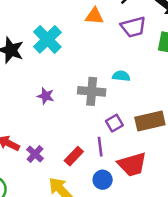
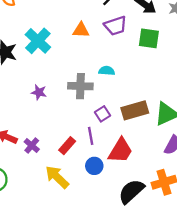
orange triangle: (94, 16) -> (81, 30), moved
red trapezoid: (132, 164) -> (121, 151), turned -40

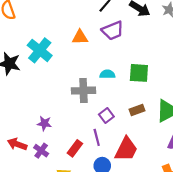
green square: (149, 38) -> (139, 73), moved
purple star: (39, 92) -> (44, 123), moved
brown rectangle: (135, 110) -> (137, 110), size x0.6

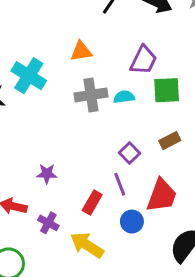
purple trapezoid: (113, 31) -> (143, 60), moved, turned -35
gray cross: (83, 91) -> (91, 95), moved
purple cross: (41, 151) -> (48, 223), moved

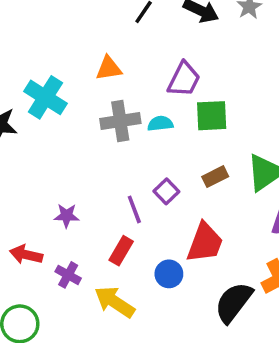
purple line: (120, 184) -> (134, 209), moved

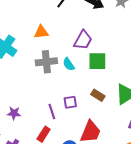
cyan semicircle: (160, 124) -> (69, 64), turned -120
brown rectangle: (215, 177) -> (98, 95), turned 56
purple square: (166, 191) -> (70, 102), turned 32

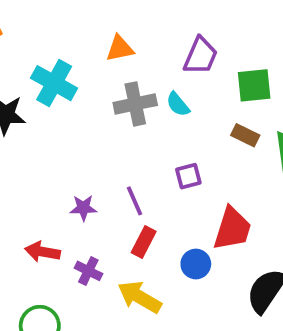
green square: (97, 61) -> (254, 85), moved
brown rectangle: (98, 95) -> (245, 135), moved
purple line: (52, 112) -> (135, 201), moved

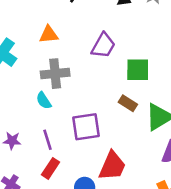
cyan semicircle: (178, 104) -> (44, 101), moved
purple square: (188, 176) -> (86, 127), size x1.6

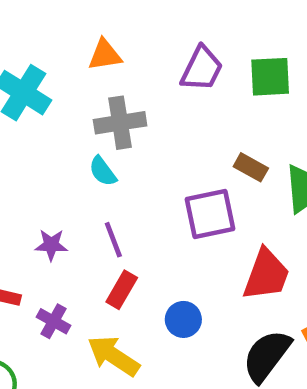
green square: (138, 70) -> (270, 77), moved
purple square: (86, 127) -> (210, 214), moved
red trapezoid: (112, 166) -> (266, 275), moved

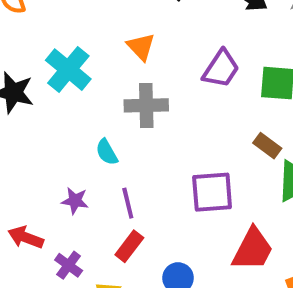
orange triangle: (105, 55) -> (141, 47), turned 48
brown rectangle: (251, 167) -> (267, 146), moved
cyan semicircle: (103, 171) -> (107, 152), moved

